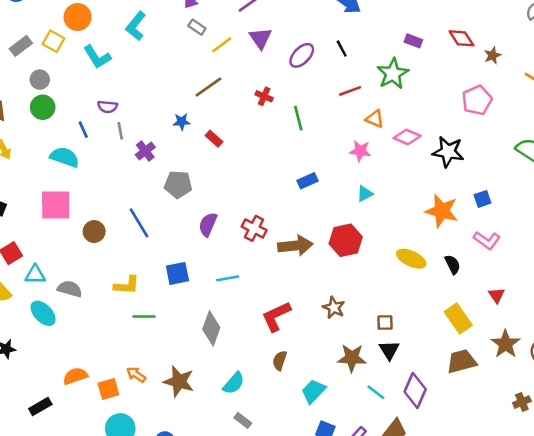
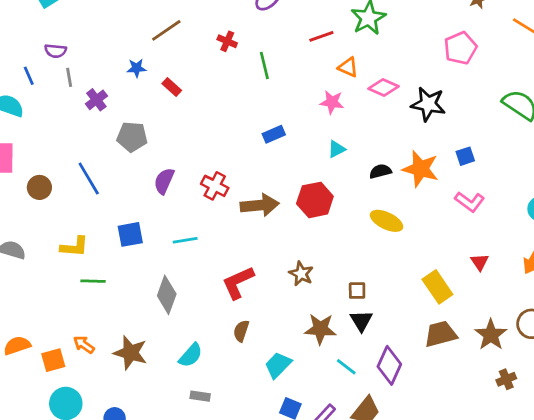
black semicircle: (453, 264) -> (380, 171), moved, turned -78
brown star: (506, 344) -> (491, 335), moved
gray rectangle: (243, 420) -> (200, 396), turned -30

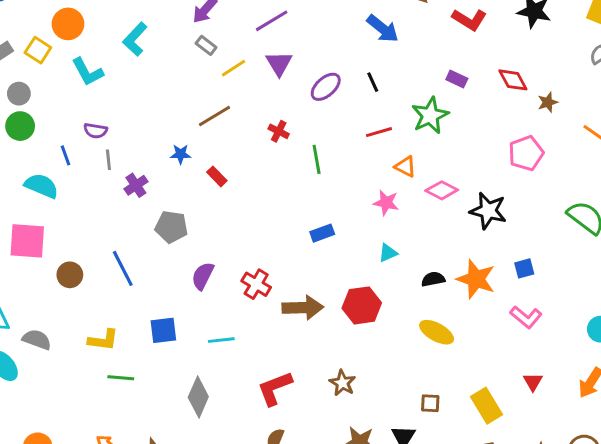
brown square: (357, 291) -> (430, 403), moved

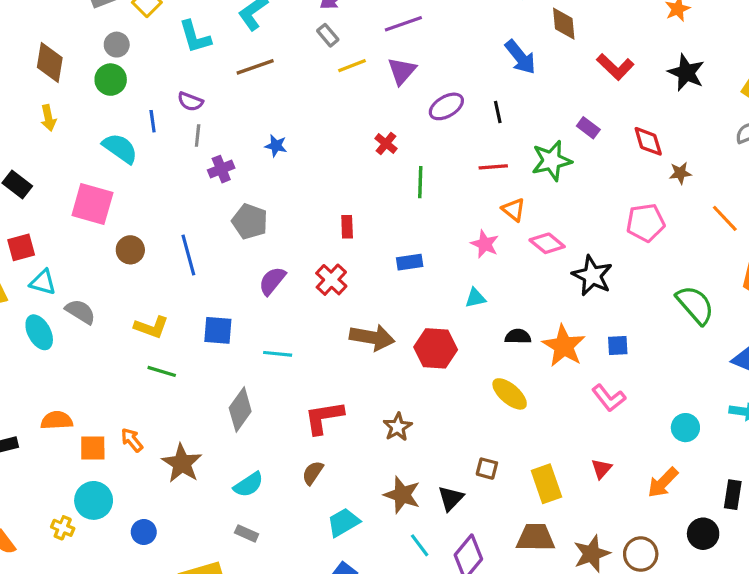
brown line: (215, 116) -> (255, 67), moved
red rectangle: (217, 176) -> (347, 227), moved, turned 30
red cross: (256, 284) -> (331, 280), moved

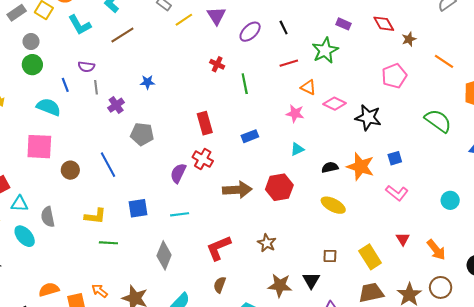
red rectangle: (347, 227) -> (205, 123), size x1.5
purple semicircle: (272, 281) -> (178, 173), moved
gray semicircle: (80, 312) -> (48, 217), turned -120
orange arrow: (663, 483) -> (436, 250), moved, turned -70

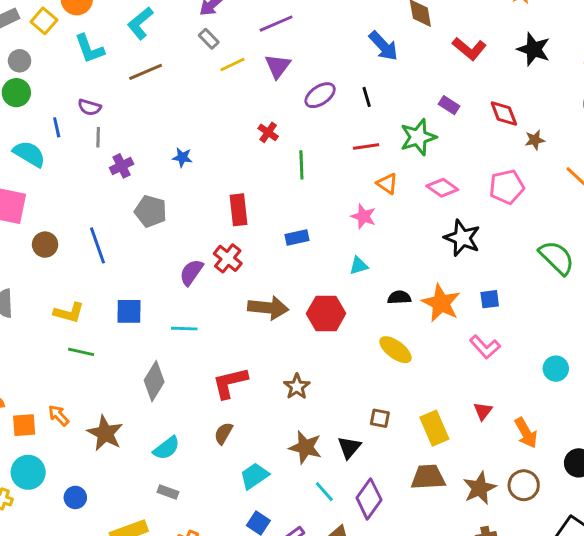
blue star: (147, 82) -> (182, 157), moved
pink diamond: (335, 104) -> (442, 188), moved

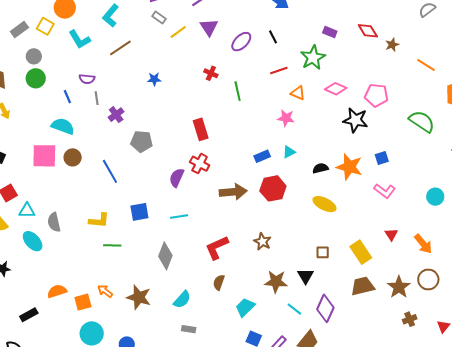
cyan semicircle: (29, 154) -> (63, 126), moved
blue star: (182, 157) -> (154, 79), moved
pink pentagon: (507, 187) -> (376, 95), moved, turned 30
blue rectangle: (297, 238) -> (262, 156), moved
brown circle: (45, 245) -> (73, 157), moved

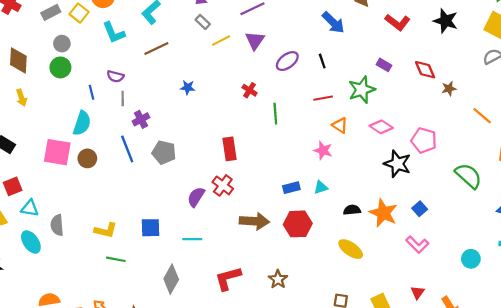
cyan semicircle: (63, 126) -> (82, 123), turned 80
blue square: (382, 158) -> (420, 209), turned -32
blue line: (110, 171) -> (127, 149), moved

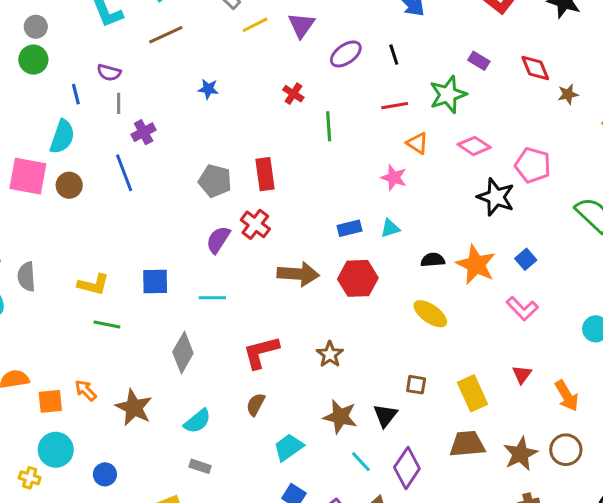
gray pentagon: (164, 152) -> (215, 181), moved

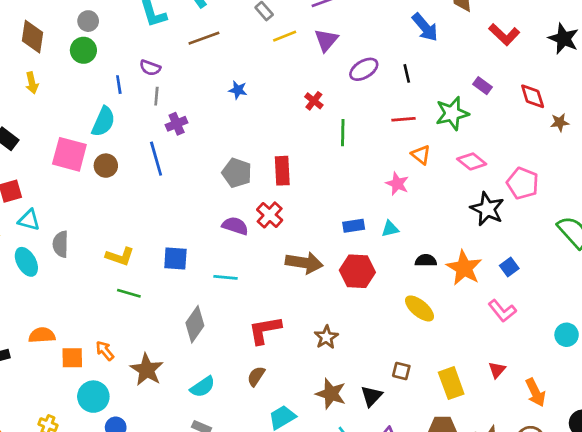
purple semicircle: (218, 240) -> (235, 226), turned 70
cyan circle: (56, 450) -> (93, 397), moved

